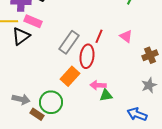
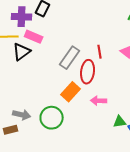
red line: (99, 36) -> (100, 52), turned -32
green triangle: (106, 95) -> (120, 122), moved
brown rectangle: (37, 114) -> (11, 130), moved, turned -48

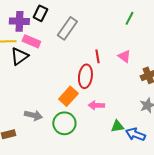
gray rectangle: (70, 58) -> (67, 28), moved
gray arrow: (22, 115) -> (33, 115), moved
green circle: (52, 118) -> (64, 123), moved

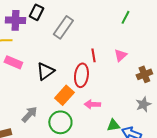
pink rectangle: (31, 41) -> (13, 62), moved
black triangle: (19, 56) -> (45, 71), moved
pink triangle: (124, 56) -> (120, 55), turned 40
gray arrow: (33, 115) -> (29, 114), turned -60

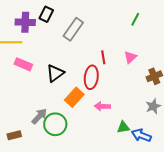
green circle: (60, 122) -> (55, 124), moved

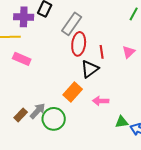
black triangle: (55, 73) -> (90, 69), moved
red ellipse: (91, 77) -> (79, 44), moved
brown rectangle: (14, 135) -> (21, 115), moved, turned -32

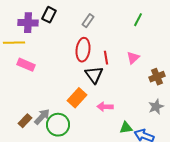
gray rectangle: (72, 24) -> (88, 21), moved, size x0.6
black triangle: (90, 69) -> (94, 75), turned -30

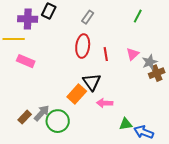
black triangle: (94, 75) -> (92, 82), moved
gray star: (156, 107) -> (150, 62), moved

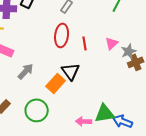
pink arrow: (105, 103) -> (84, 121), moved
gray arrow: (42, 113) -> (26, 71), moved
green triangle: (126, 124) -> (105, 113), size x1.5

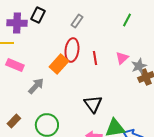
black triangle: (71, 71) -> (93, 104), moved
orange rectangle: (56, 83) -> (59, 64), moved

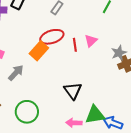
red ellipse: (72, 50) -> (52, 37), turned 65
pink triangle: (122, 58) -> (91, 41), moved

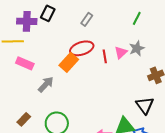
gray star: (119, 53) -> (137, 48), moved
black triangle: (73, 91) -> (145, 105), moved

